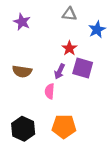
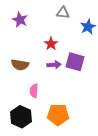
red star: (69, 48) -> (51, 44), moved
purple arrow: (59, 71) -> (54, 65), turned -120
pink semicircle: (50, 91) -> (34, 91), moved

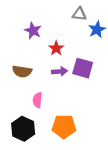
gray triangle: (63, 13) -> (79, 14), moved
purple star: (20, 20) -> (33, 31), moved

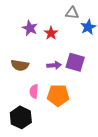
red star: (56, 48) -> (51, 33), moved
orange pentagon: (64, 127) -> (58, 95), moved

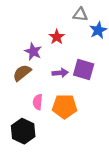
purple star: (30, 28) -> (33, 52), moved
brown semicircle: (20, 65) -> (22, 73), turned 132

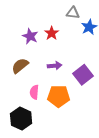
purple star: (33, 52) -> (30, 36), moved
purple square: (84, 69) -> (83, 75), moved, turned 36

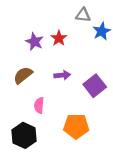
orange pentagon: (59, 96) -> (76, 126), moved

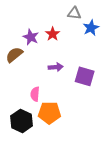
brown semicircle: (23, 75) -> (14, 55), moved
purple square: (95, 86) -> (85, 76), turned -36
orange pentagon: (76, 126) -> (49, 113), moved

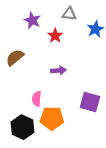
gray triangle: (74, 13) -> (69, 14), moved
purple star: (31, 37) -> (32, 20), moved
purple square: (85, 76) -> (90, 102), moved

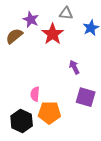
red star: (55, 36) -> (53, 34), size x1.5
brown semicircle: (15, 57) -> (14, 36), moved
purple arrow: (58, 70) -> (74, 67), moved, turned -112

